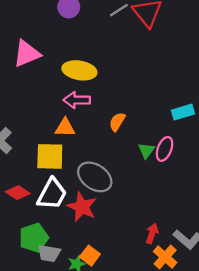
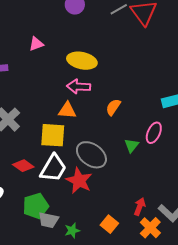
pink triangle: (27, 54) -> (36, 44), size x0.6
green triangle: (146, 151) -> (132, 145), moved
orange square: (90, 256) -> (109, 224), moved

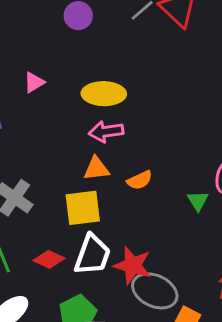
orange semicircle: (113, 107) -> (140, 180), moved, turned -138
gray ellipse: (91, 155) -> (155, 291), moved

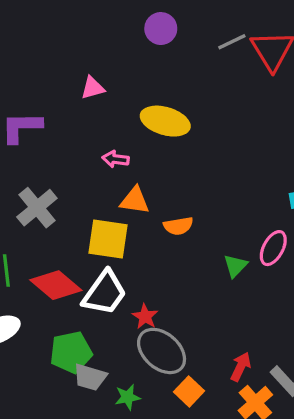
pink arrow: (106, 132) -> (116, 159), moved, size x0.7
red diamond: (49, 259) -> (56, 285), size x1.4
red star: (133, 265) -> (145, 317), size x0.6

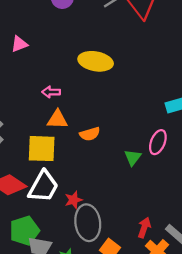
yellow ellipse: (165, 121) -> (96, 61), moved
pink arrow: (116, 159) -> (51, 92), moved
red star: (145, 317) -> (74, 200), turned 30
gray ellipse: (162, 351) -> (88, 223), turned 48

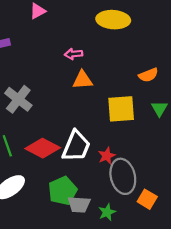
orange semicircle: (90, 134) -> (148, 75), moved
yellow square: (42, 149) -> (121, 109), moved

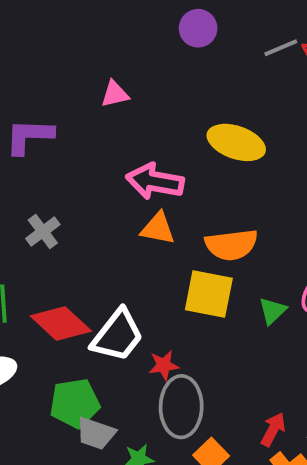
pink arrow: (74, 54) -> (155, 181), size x1.8
orange semicircle: (148, 75) -> (231, 245), moved, size x1.5
gray cross: (18, 99) -> (43, 232), size x0.7

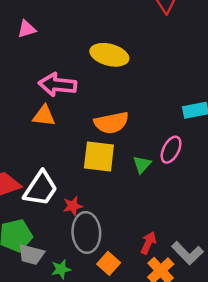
orange triangle: (158, 228) -> (44, 116), moved

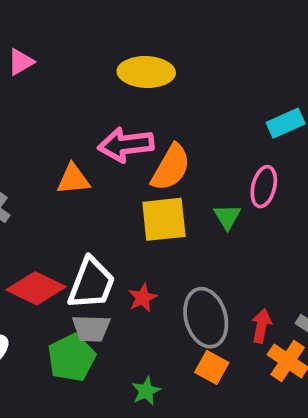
pink arrow: (58, 85) -> (126, 145), moved
orange semicircle: (111, 123) -> (171, 168), turned -36
gray ellipse: (86, 232) -> (206, 318), moved
gray trapezoid: (31, 254) -> (91, 328), moved

